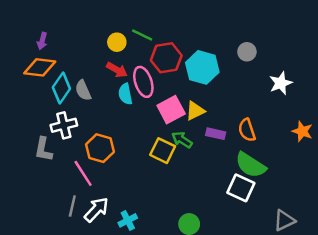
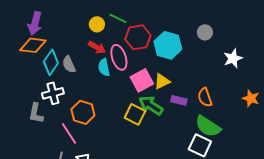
purple arrow: (42, 41) -> (35, 23), size x1.6
green arrow: (182, 140) -> (151, 105), size x1.4

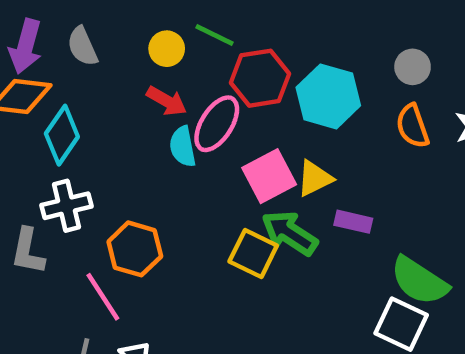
pink ellipse: (119, 57) -> (217, 124), turned 50
gray semicircle: (69, 64) -> (82, 46), moved
orange semicircle: (205, 97) -> (413, 126), moved

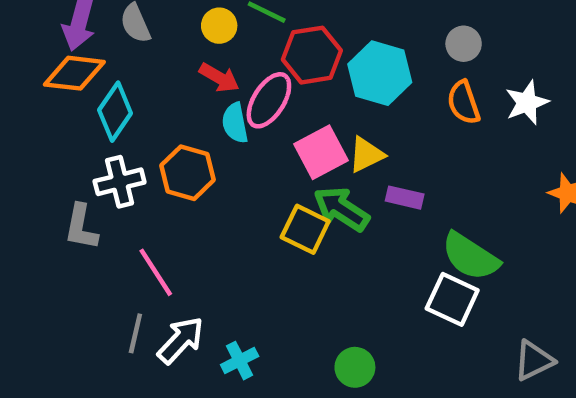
orange hexagon: (135, 249) -> (187, 173), moved

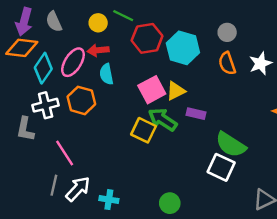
red arrow: (219, 78) -> (98, 50), turned 144
pink ellipse: (269, 100) -> (73, 62), moved
cyan cross: (240, 361) -> (109, 200), turned 36

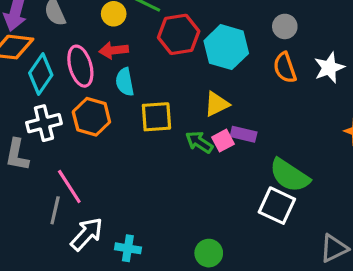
pink ellipse: (73, 62) -> (80, 66), turned -48
pink square: (152, 90) -> (223, 141), moved, size x0.6
green arrow: (163, 120) -> (199, 142), size x0.7
yellow square: (143, 130) -> (156, 117), moved, turned -30
gray line: (54, 185) -> (55, 210), moved

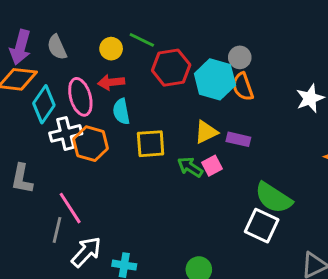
gray circle: (285, 26) -> (240, 57), moved
orange semicircle: (285, 68) -> (243, 87), moved
white cross: (44, 123) -> (66, 133), moved
purple rectangle: (244, 134) -> (238, 139), moved

